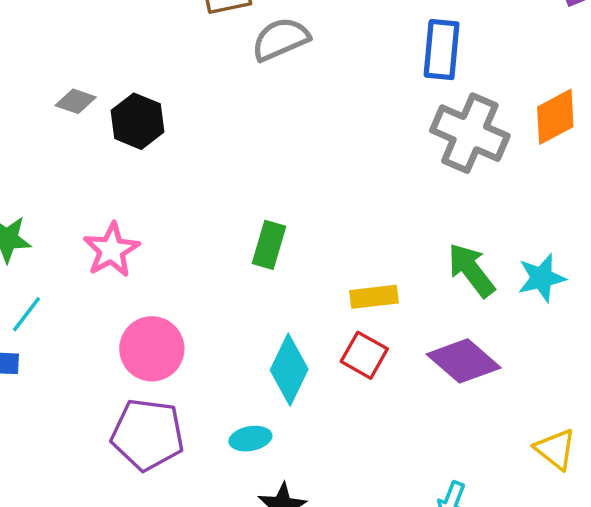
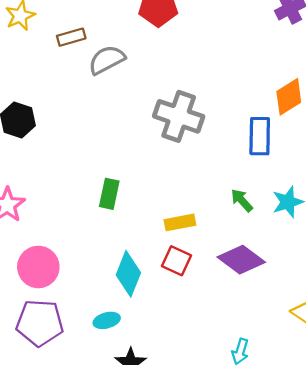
blue rectangle: (442, 50) -> (260, 136), moved
gray cross: (470, 133) -> (179, 116), moved
green arrow: (471, 270) -> (242, 200), size x0.7

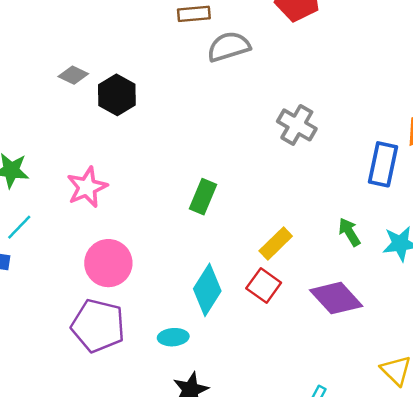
gray cross: (179, 116) -> (297, 125), size x0.7
yellow rectangle: (180, 222) -> (276, 244), turned -44

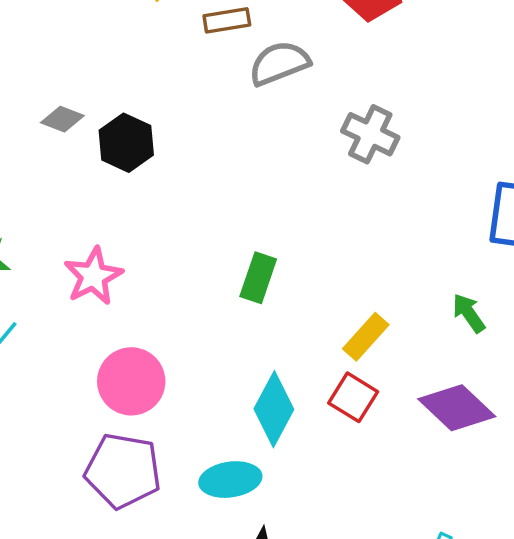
gray cross: (297, 125) -> (370, 134), moved
cyan ellipse: (173, 337) -> (230, 480), size x1.4

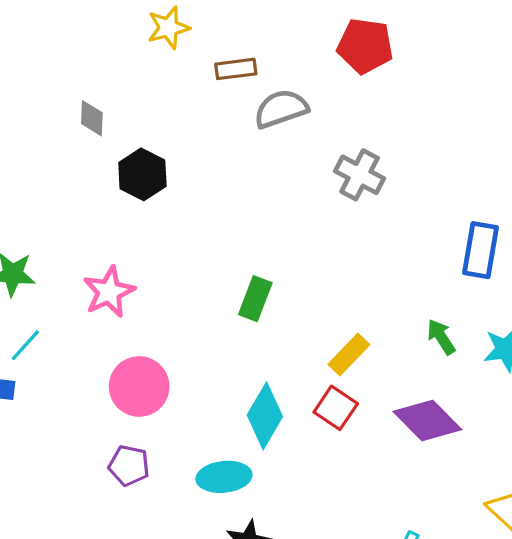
gray diamond: (62, 119) -> (92, 118), moved, turned 69
purple pentagon: (123, 471) -> (129, 466), size x0.6

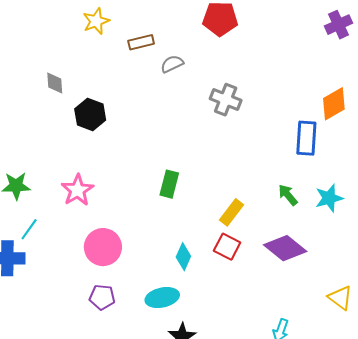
gray semicircle: (281, 109) -> (172, 64), size x0.7
cyan diamond: (265, 416) -> (183, 257), size x0.7

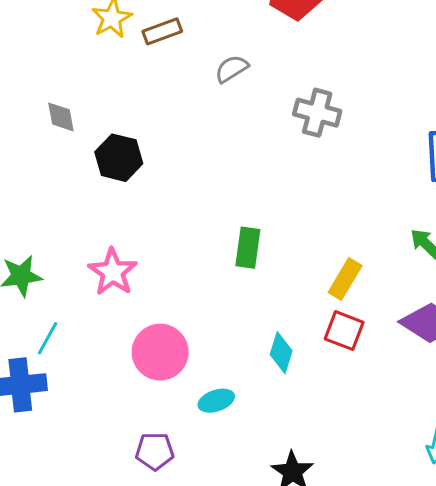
brown rectangle: (141, 42) -> (162, 31), moved
purple pentagon: (102, 297) -> (155, 451), moved
cyan ellipse: (162, 298) -> (216, 401), moved, size x0.7

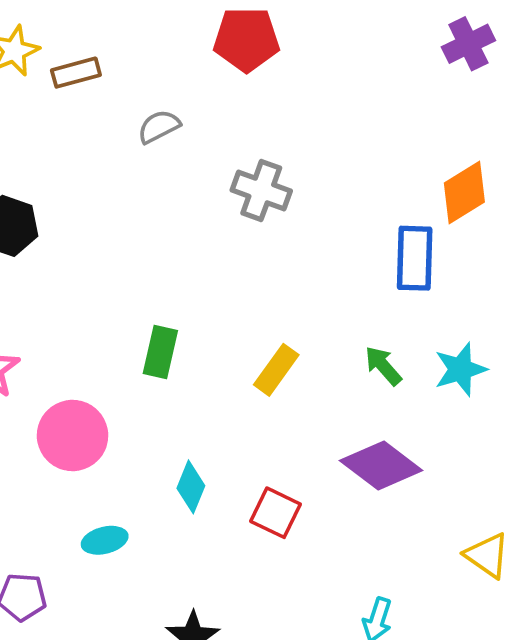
yellow rectangle: (345, 279) -> (276, 370), moved
red square: (344, 331) -> (276, 513), moved
pink circle: (160, 352) -> (73, 436), moved

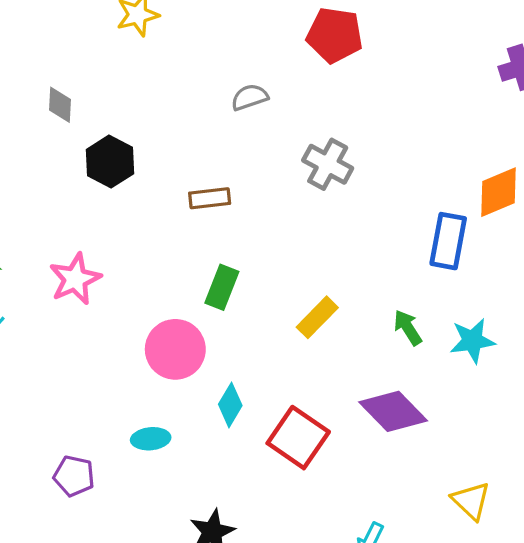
brown rectangle: (76, 73) -> (210, 198), moved
pink circle: (73, 436) -> (175, 349), moved
red square: (276, 513) -> (298, 438), size x1.4

